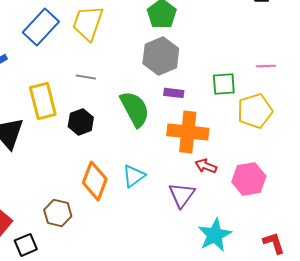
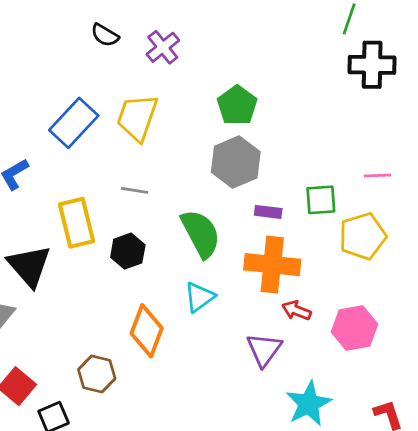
purple rectangle: (174, 93) -> (268, 212), moved
cyan triangle: (134, 176) -> (199, 297), moved

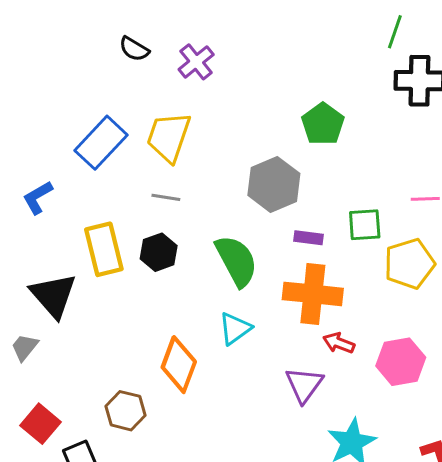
green pentagon: (237, 105) -> (323, 124), moved
gray line: (135, 190) -> (166, 197), moved
black hexagon: (128, 251) -> (159, 252), moved

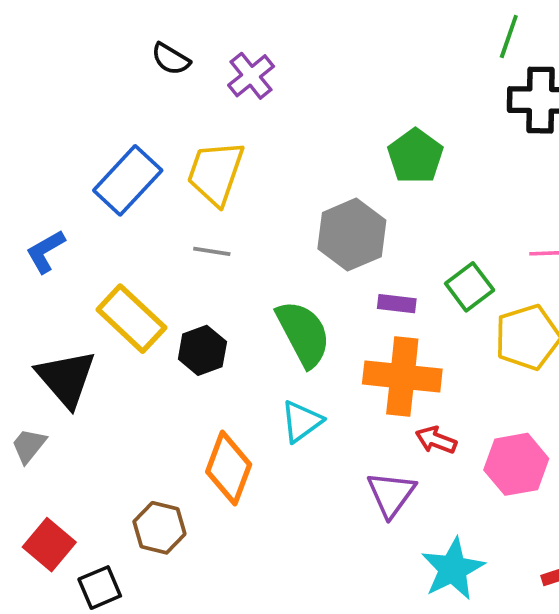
green square: (365, 225) -> (470, 287), turned -33
yellow rectangle: (104, 249) -> (131, 319), turned -33
black hexagon: (159, 252) -> (202, 350), moved

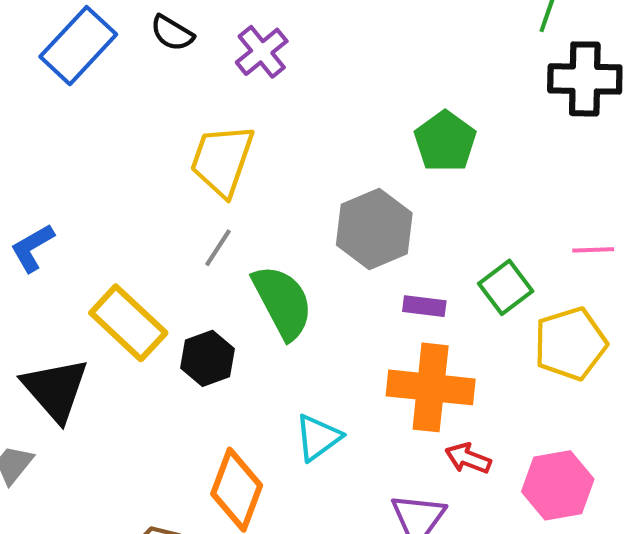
blue rectangle: (128, 180) -> (78, 46), moved
gray line: (212, 251) -> (218, 248), turned -66
green semicircle: (303, 334) -> (283, 302), moved

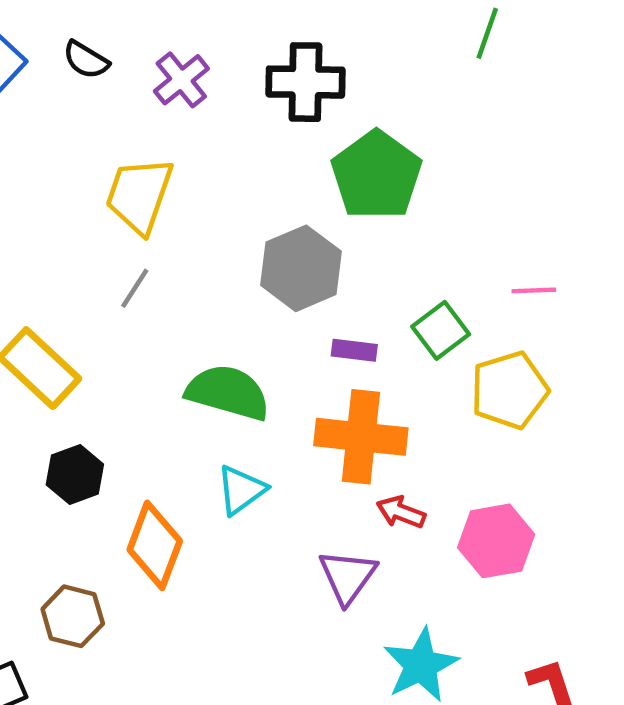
black cross: (585, 79) -> (305, 82), moved
green pentagon: (445, 141) -> (376, 175), size x1.4
green semicircle: (283, 302) -> (228, 392), moved, turned -46
black hexagon: (207, 358) -> (75, 474), moved

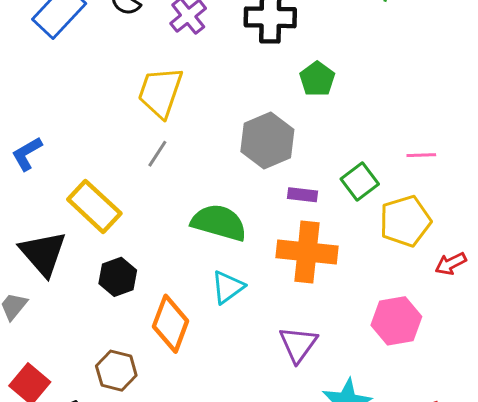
green pentagon: (376, 175) -> (317, 79), size x0.6
red arrow: (401, 512) -> (451, 264), moved, turned -48

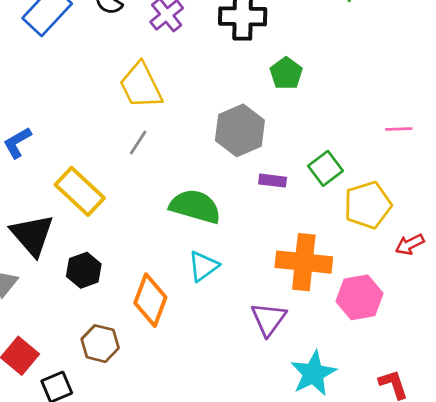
yellow trapezoid: (160, 92) -> (141, 86), turned -45
pink line: (421, 155) -> (399, 129), moved
orange cross: (307, 252) -> (304, 262), moved
black hexagon: (118, 277) -> (84, 270), moved

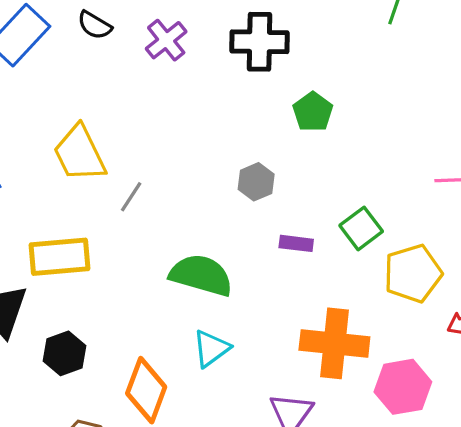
yellow trapezoid: (141, 86) -> (79, 153), moved
gray hexagon: (240, 130) -> (256, 182), size x0.6
yellow rectangle: (80, 191) -> (59, 257), turned -48

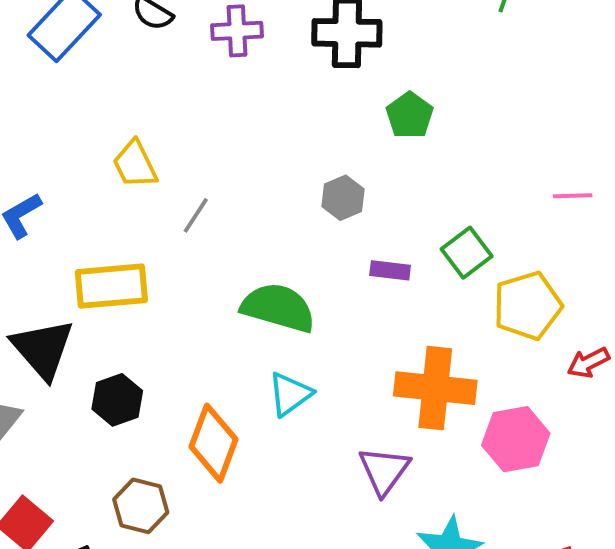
purple cross: (166, 40) -> (237, 31), turned 36
yellow trapezoid: (79, 153) -> (135, 164), size x0.7

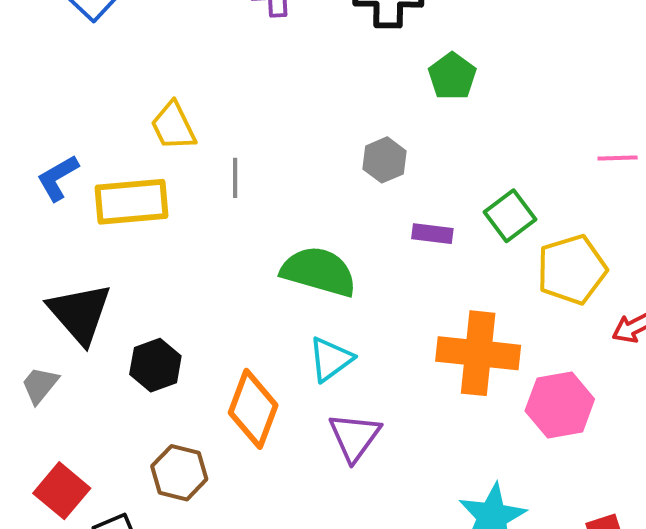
gray line: (196, 215) -> (235, 178), turned -33
yellow rectangle: (111, 286) -> (131, 202), moved
purple triangle: (384, 471) -> (355, 437), moved

